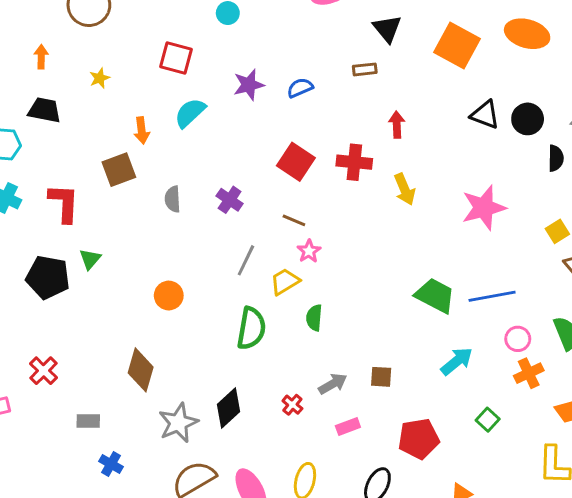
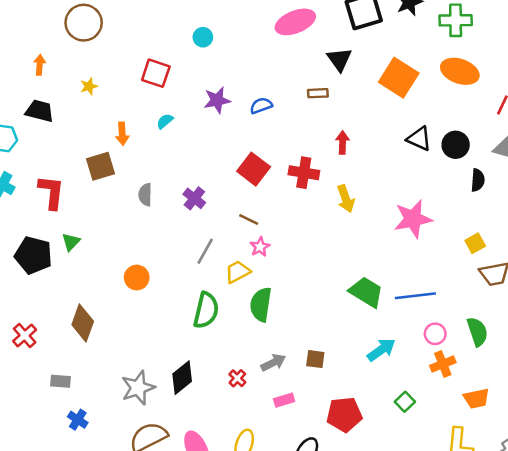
cyan semicircle: (190, 113) -> (165, 121), size x0.6
green semicircle: (314, 318) -> (261, 305), size x1.5
brown diamond: (141, 370) -> (83, 323), moved

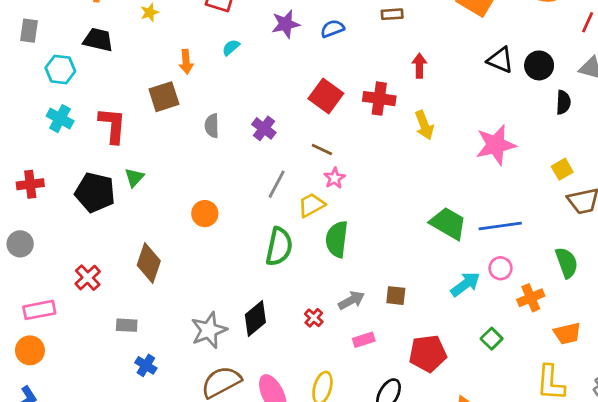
pink circle: (435, 334) -> (500, 268), moved

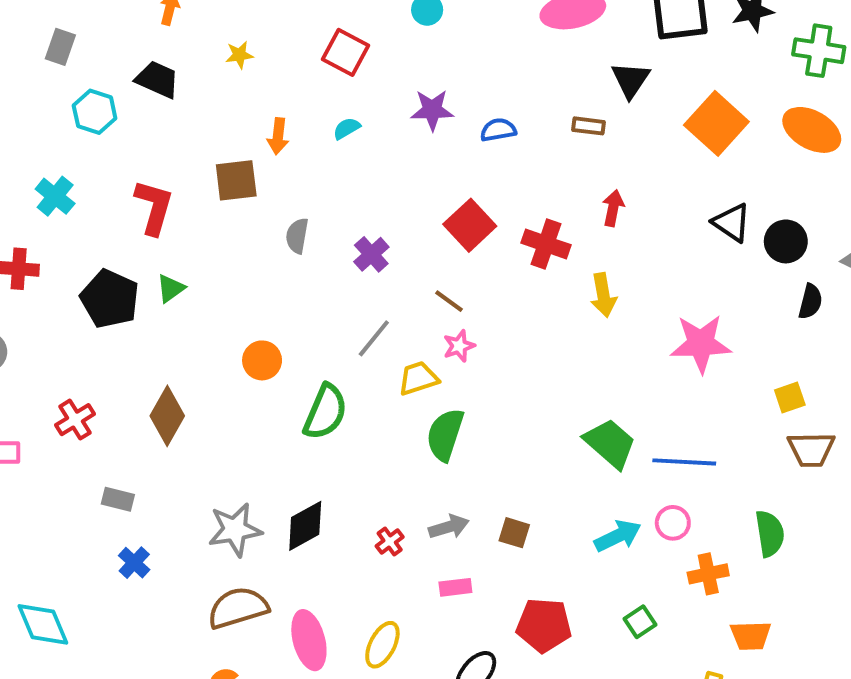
cyan cross: (60, 119) -> (55, 196), moved
green semicircle: (279, 247) -> (325, 412), moved

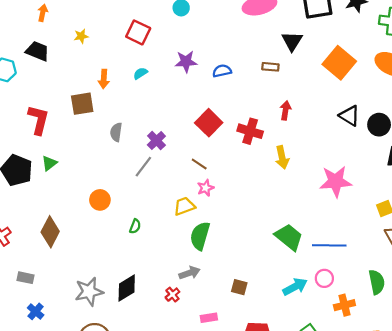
gray line: (374, 338) -> (143, 167), moved
green semicircle: (325, 412) -> (135, 226), size x0.5
gray arrow: (449, 527) -> (190, 273), moved

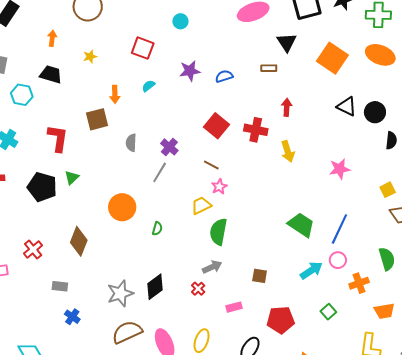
pink star: (336, 181) -> (340, 169), size x0.7
orange circle: (100, 200) -> (122, 207), size x1.4
blue line: (329, 245) -> (339, 229), turned -60

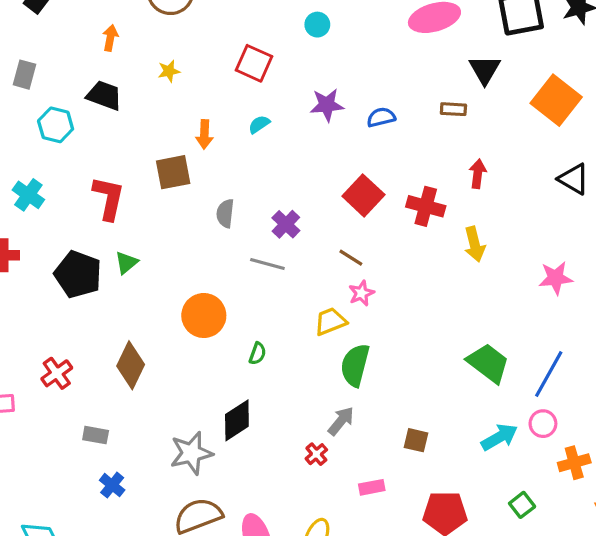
gray line: (160, 172) -> (267, 264), turned 70
gray arrow: (212, 267) -> (341, 421), turned -30
black diamond: (155, 287) -> (237, 420), moved

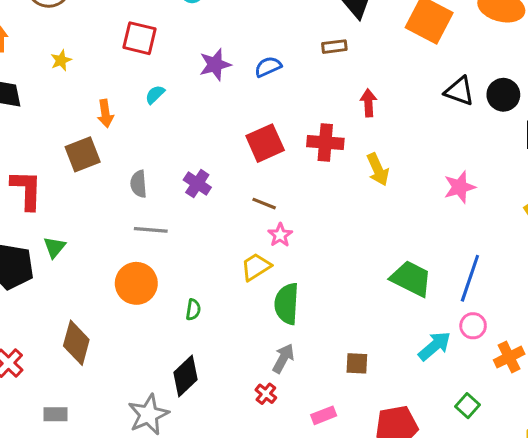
red square: (363, 195) -> (265, 143), turned 33
gray line: (267, 264) -> (151, 230), moved

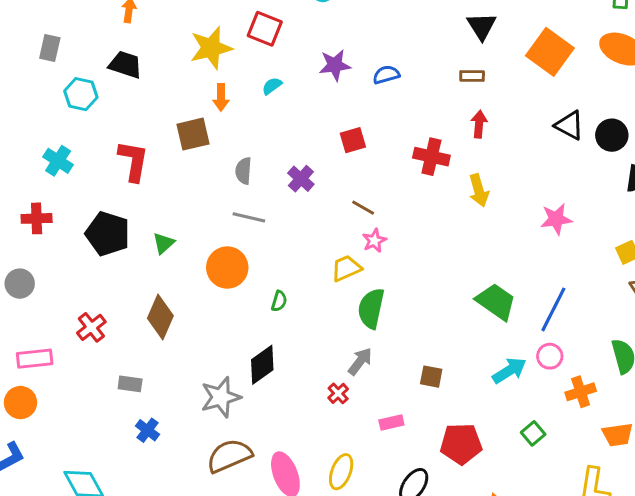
brown rectangle: (334, 47) -> (472, 76), moved
yellow star: (61, 60) -> (211, 48), moved, size x2.0
red square: (265, 143) -> (353, 140), moved, size x0.7
green triangle: (54, 247) -> (164, 243), moved

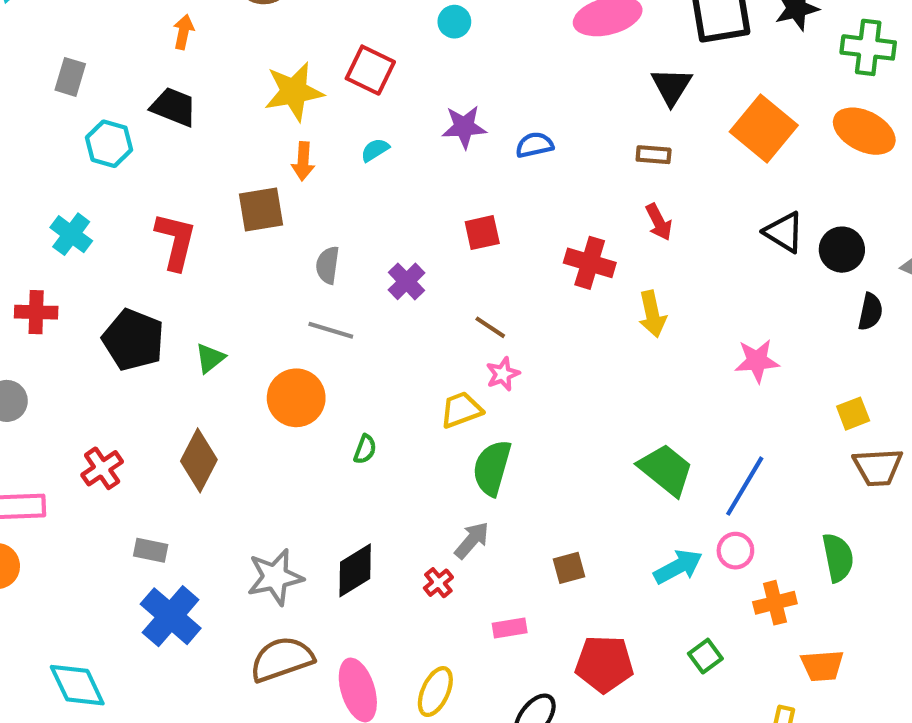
red arrow: (479, 124) -> (659, 222), turned 144
black diamond: (262, 365) -> (355, 570), moved
brown square: (431, 377) -> (569, 568), turned -30
blue cross: (148, 430) -> (171, 616), size x1.8

